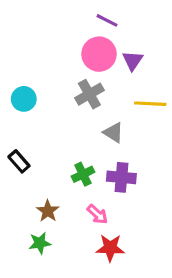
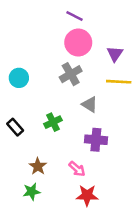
purple line: (107, 20) -> (74, 16), moved
purple triangle: (133, 60) -> (115, 54), moved
green cross: (83, 174) -> (53, 122), moved

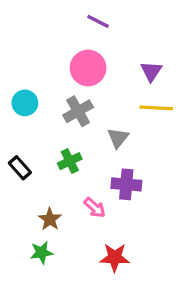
pink circle: (78, 43) -> (88, 68), moved
gray cross: (71, 74) -> (78, 111), moved
gray triangle: (90, 104) -> (118, 138), turned 36
pink arrow: (77, 169) -> (95, 208), moved

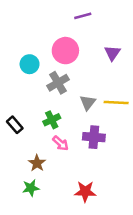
purple line: (98, 21) -> (83, 16), moved, turned -42
cyan circle: (25, 103) -> (30, 64), moved
yellow line: (156, 108) -> (116, 103), moved
pink arrow: (95, 208) -> (60, 143), moved

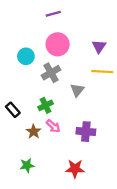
purple line: (83, 16) -> (53, 14), moved
yellow line: (116, 103) -> (102, 72), moved
purple cross: (94, 137) -> (86, 132), moved
brown star: (37, 163) -> (34, 132), moved

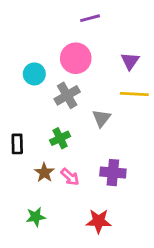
purple line: (53, 14) -> (90, 18), moved
black rectangle: (13, 110) -> (17, 144), turned 40
pink arrow: (53, 126) -> (70, 177), moved

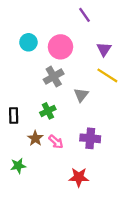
purple line: (90, 18) -> (85, 15), moved, turned 70
cyan circle: (34, 74) -> (28, 42), moved
yellow line: (134, 94) -> (107, 75), turned 30
green star: (36, 217) -> (18, 166), moved

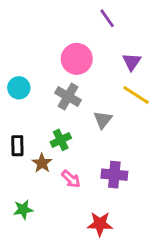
cyan circle: (28, 42) -> (19, 88), moved
gray cross: (54, 77) -> (68, 97), turned -30
brown star: (35, 138) -> (42, 163), moved

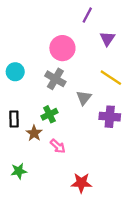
purple line: (107, 18) -> (87, 15), turned 63
purple triangle: (132, 62) -> (107, 39), moved
purple cross: (114, 175) -> (110, 117), moved

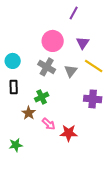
purple triangle: (107, 39) -> (83, 43), moved
gray triangle: (84, 98) -> (71, 71), moved
black rectangle: (14, 119) -> (14, 87), moved
red star: (81, 183) -> (69, 133), moved

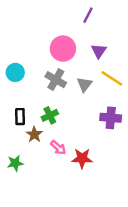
black rectangle: (14, 87) -> (20, 117), moved
green star: (16, 145) -> (15, 163), moved

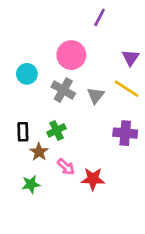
purple triangle: (99, 51) -> (131, 58), moved
cyan circle: (15, 72) -> (27, 74), moved
green star: (15, 163) -> (31, 184), moved

